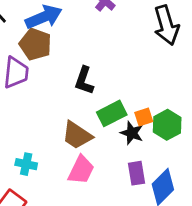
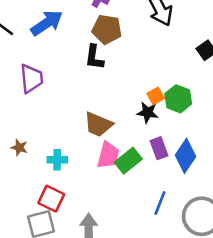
brown pentagon: (35, 44) -> (107, 29), moved
black L-shape: (84, 81) -> (94, 57), moved
green rectangle: (112, 113) -> (128, 161), moved

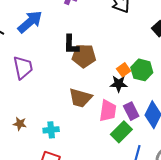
brown pentagon: (107, 29) -> (84, 56), moved
pink trapezoid: (108, 155) -> (108, 111), moved
green rectangle: (128, 161) -> (121, 132), moved

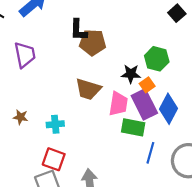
orange square: (124, 70) -> (147, 85), moved
purple rectangle: (131, 111) -> (144, 104), size x1.5
green rectangle: (121, 132) -> (133, 127), turned 55

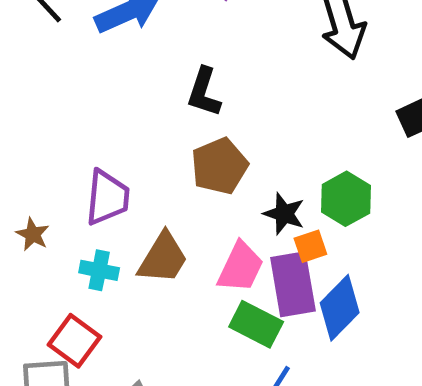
brown pentagon: (93, 42) -> (219, 166), moved, turned 30
purple trapezoid: (25, 55) -> (107, 197), moved
brown trapezoid: (88, 89) -> (163, 258), moved, turned -92

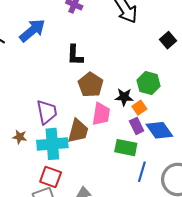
pink trapezoid: (240, 267) -> (101, 114), moved
cyan cross: (99, 270) -> (52, 144), size x1.8
purple rectangle: (293, 284) -> (137, 126), size x0.6
blue diamond: (340, 308) -> (159, 130), turned -64

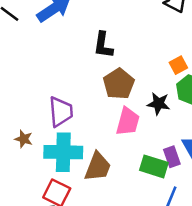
orange square: (139, 108) -> (178, 65), moved
purple rectangle: (137, 126) -> (172, 157), moved
brown trapezoid: (78, 131) -> (98, 167), moved

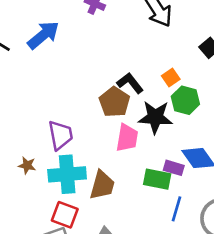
black L-shape: (103, 45) -> (130, 83), moved, turned 140
black star: (159, 104) -> (155, 117), size x1.5
purple rectangle: (172, 157) -> (174, 168), turned -48

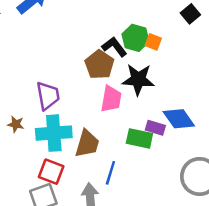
orange square: (171, 78) -> (153, 42), turned -35
green hexagon: (185, 100) -> (136, 38), moved
blue line: (177, 209) -> (110, 173), moved

